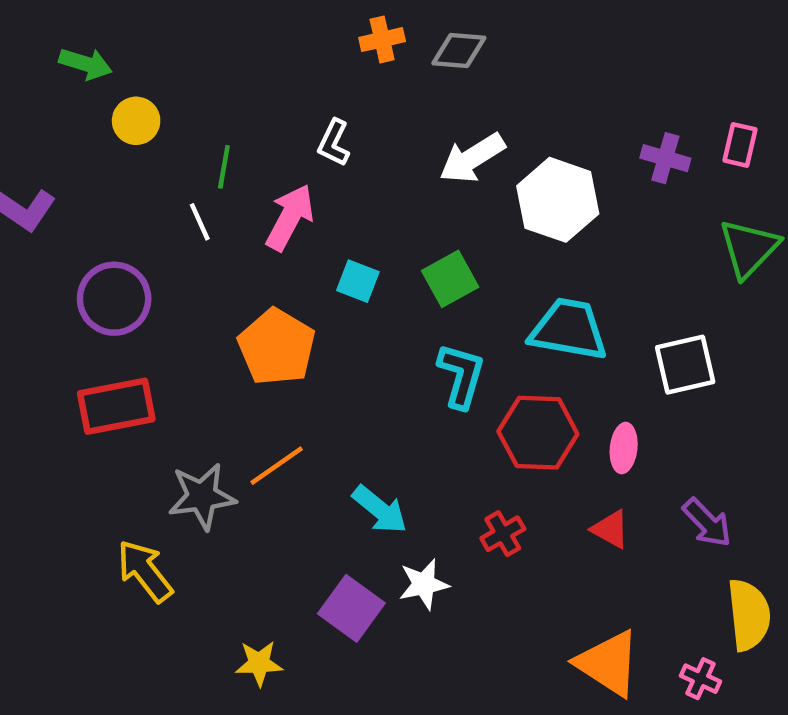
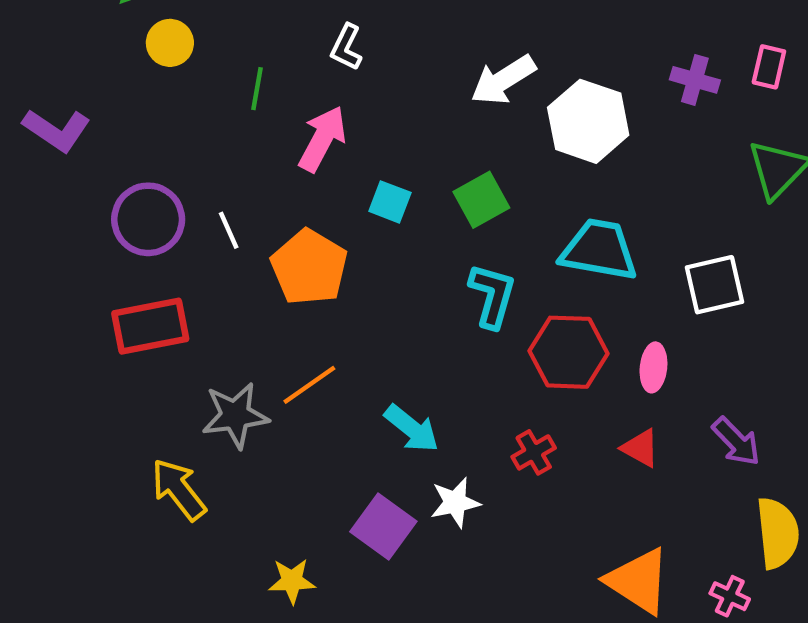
white L-shape: (334, 143) -> (346, 47), moved
white line: (200, 222) -> (229, 230), moved

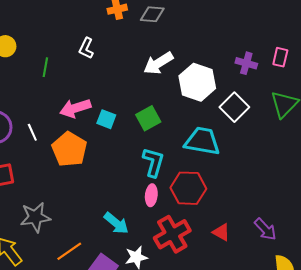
pink arrow: (322, 139) -> (75, 108), moved, turned -136
white square: (714, 285) -> (234, 107), moved, turned -32
pink ellipse: (653, 367) -> (151, 195), moved
orange line: (309, 385) -> (69, 251), moved
red cross: (534, 452) -> (172, 234), size x1.8

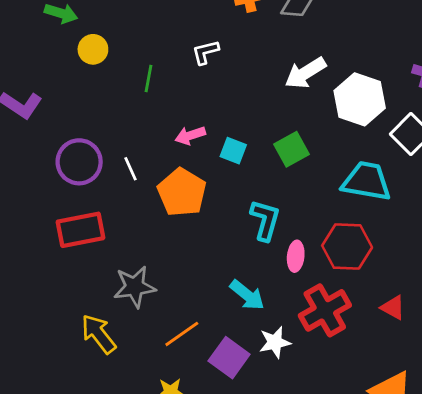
white L-shape: (86, 48) -> (205, 52), turned 50
pink arrow: (75, 108) -> (190, 135), size x0.7
cyan L-shape: (153, 162) -> (265, 220), moved

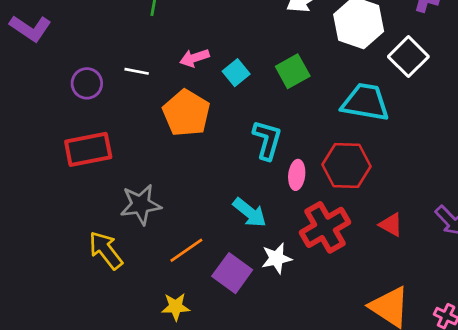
cyan square: (233, 151) -> (236, 73), turned 30
purple circle: (79, 162) -> (87, 83), size x0.7
white line: (130, 169) -> (137, 71), moved, turned -55

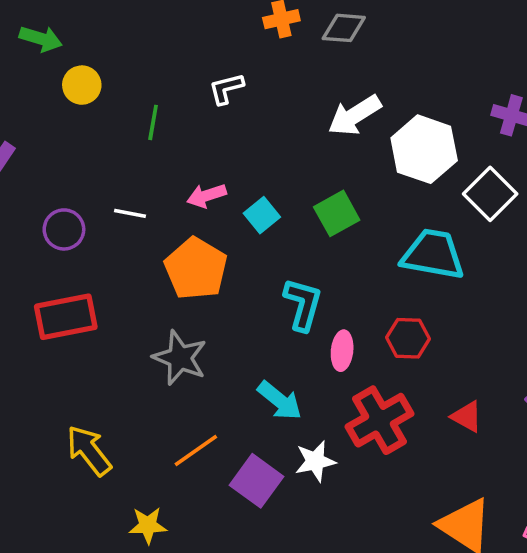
red hexagon: (347, 165) -> (408, 338), size x0.7
gray star: (141, 205) -> (180, 358), moved, turned 30
yellow star: (176, 307) -> (148, 525), moved

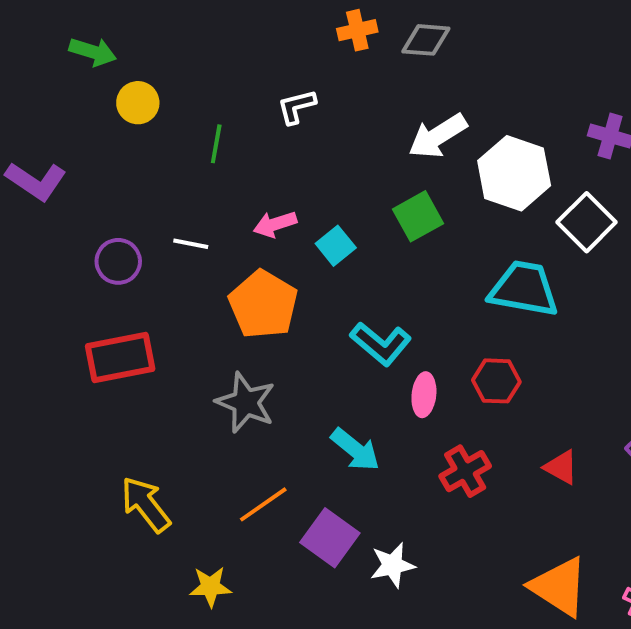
green square: (337, 213) -> (418, 216), moved
cyan L-shape: (303, 304) -> (381, 344), turned 114
red cross: (380, 420) -> (465, 471), size x0.7
white star: (315, 461) -> (393, 565), moved

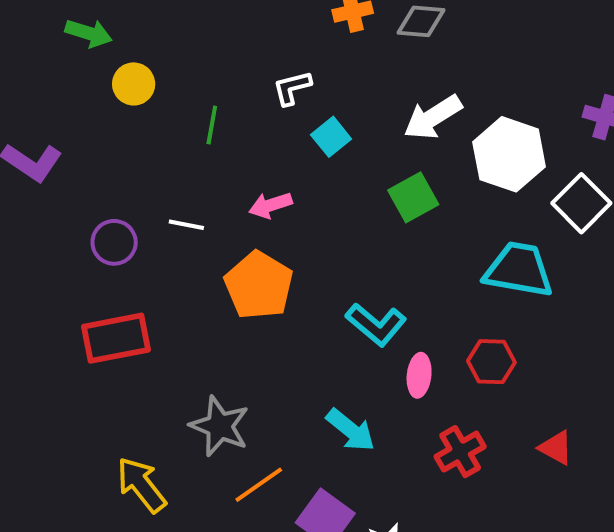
cyan square: (336, 246) -> (331, 137), moved
gray star: (246, 403) -> (220, 426), moved

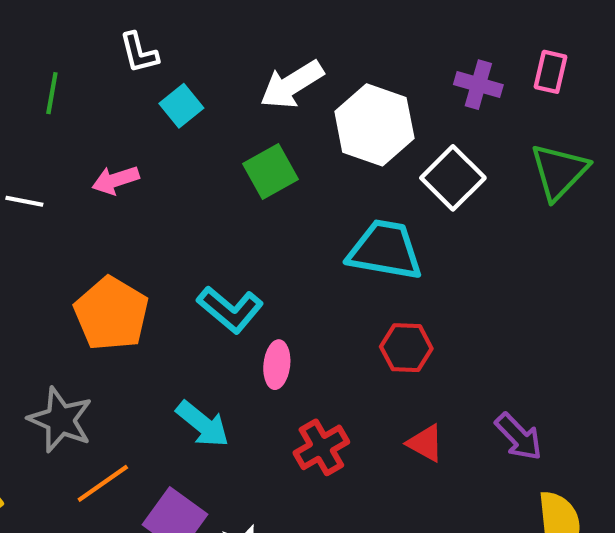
white L-shape: (292, 88) -> (139, 53), turned -90
orange pentagon: (259, 285) -> (111, 314), moved
red hexagon: (491, 362) -> (406, 348), moved

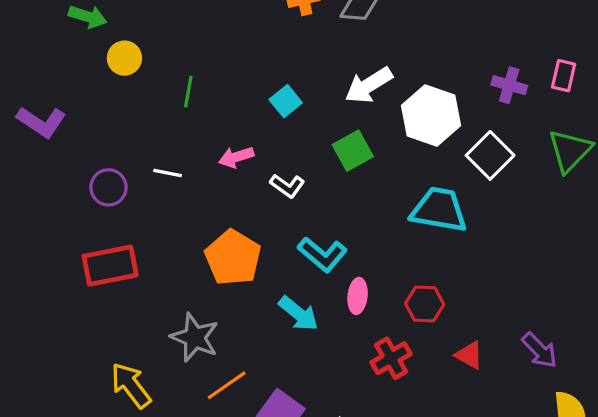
white L-shape: (139, 53) -> (287, 186), moved, turned -40
red hexagon: (406, 348) -> (425, 304), moved
cyan arrow: (203, 424) -> (298, 314), moved

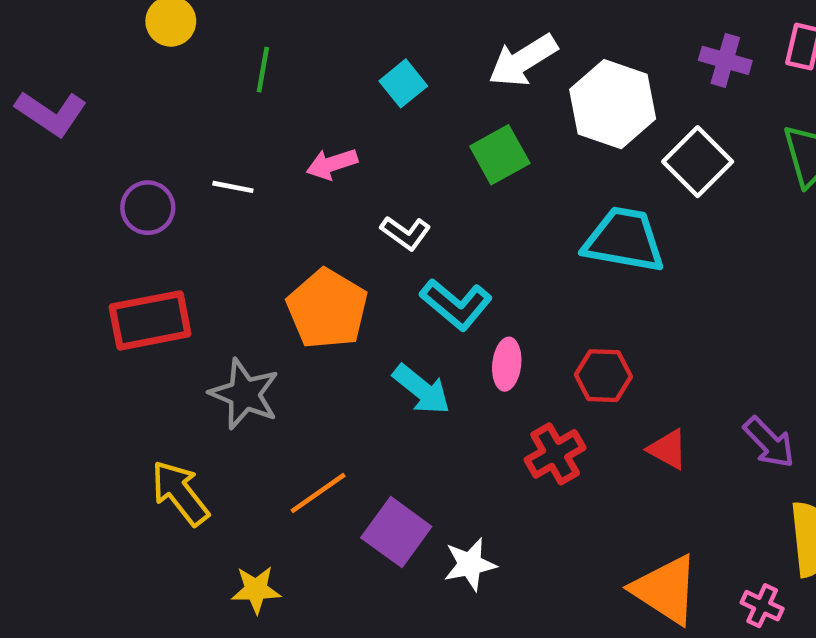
white L-shape: (287, 186) -> (405, 233), moved
gray star: (195, 337) -> (244, 394), moved

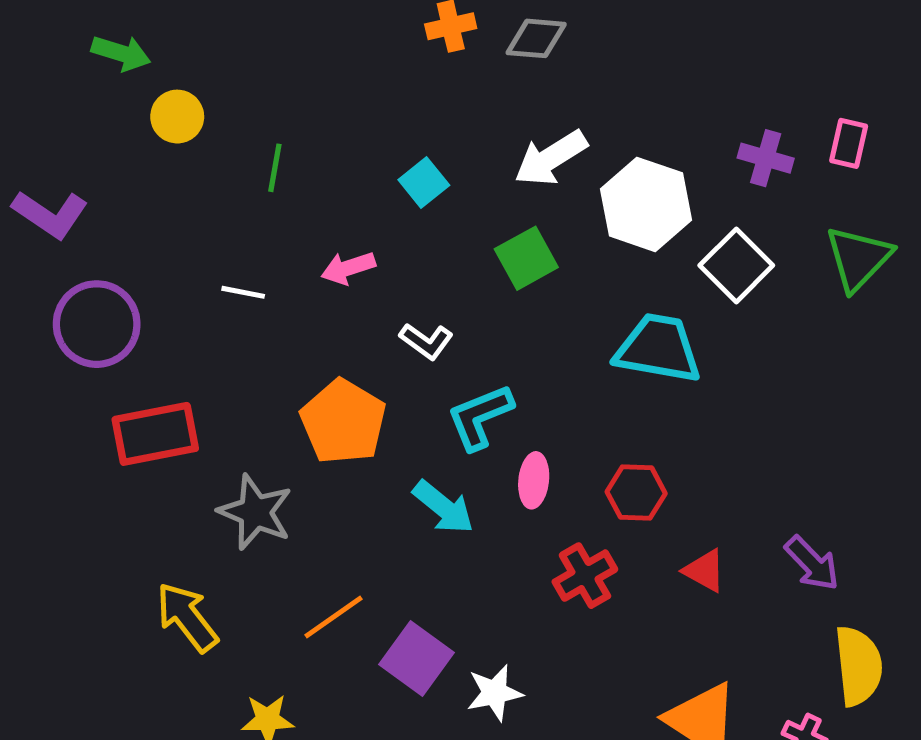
purple circle: (148, 208) -> (97, 324), moved, size x1.5
cyan L-shape: (456, 304) -> (480, 417), turned 118

